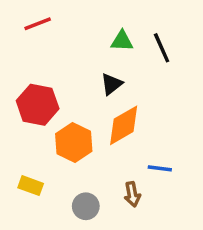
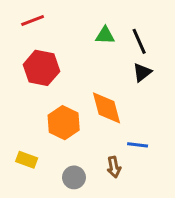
black triangle: (112, 84) -> (142, 72), moved
red hexagon: (38, 105) -> (41, 68), moved
orange diamond: (124, 125) -> (107, 108), turned -75

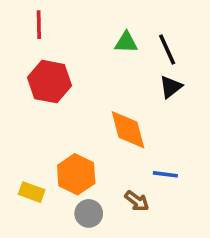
red line: (33, 21) -> (39, 25), turned -70
orange hexagon: (64, 123) -> (76, 174), moved
brown arrow: (114, 167) -> (137, 201), turned -42

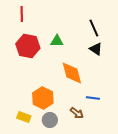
green triangle: (126, 42) -> (57, 41), moved
black triangle: (171, 87) -> (96, 49), turned -48
yellow rectangle: (32, 192) -> (24, 117), moved

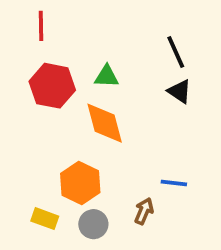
orange diamond: (72, 73) -> (105, 123), moved
brown arrow: (77, 113) -> (144, 211), turned -104

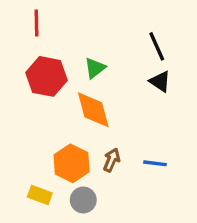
green triangle: (106, 76) -> (95, 68), turned -40
brown arrow: (144, 211) -> (112, 160), moved

